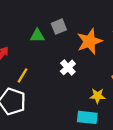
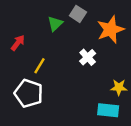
gray square: (59, 27) -> (78, 14), turned -35
green triangle: (37, 36) -> (55, 24), turned -42

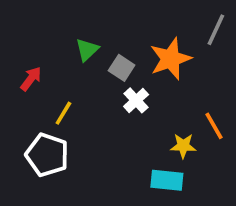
gray square: (78, 14) -> (122, 68), moved

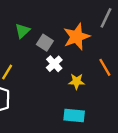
orange line: (214, 126) -> (105, 67), moved
yellow star: (183, 146) -> (77, 81), moved

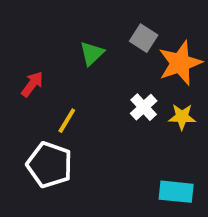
gray square: (45, 43) -> (144, 38), moved
yellow star: (77, 81) -> (182, 117), moved

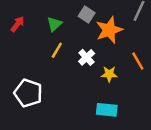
red arrow: (32, 84) -> (17, 24), moved
yellow star: (182, 117) -> (109, 74), moved
yellow line: (67, 121) -> (57, 50), moved

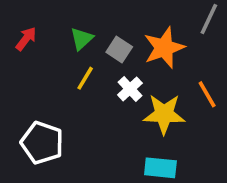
gray square: (87, 15) -> (119, 49), moved
yellow star: (109, 74) -> (164, 114), size x1.6

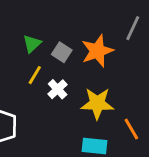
white cross: (130, 89) -> (58, 89), moved
orange line: (207, 94) -> (131, 129), moved

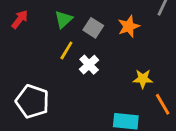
orange star: (97, 51) -> (129, 26), size x0.7
yellow star: (97, 103) -> (143, 79), moved, size x0.6

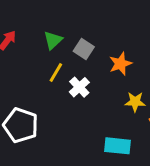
orange star: (129, 26) -> (120, 64), moved

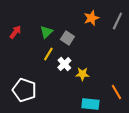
orange star: (120, 64) -> (91, 18), moved
yellow star: (135, 102) -> (82, 74), moved

